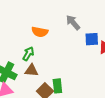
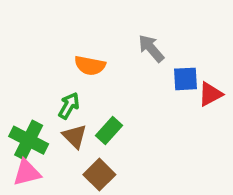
brown triangle: (31, 70) -> (75, 136), turned 40
green rectangle: (57, 86) -> (109, 131), moved, turned 48

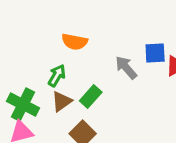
gray arrow: (151, 48) -> (126, 68), moved
brown triangle: (75, 136) -> (62, 101), turned 40

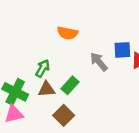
orange semicircle: (75, 42) -> (67, 33), moved
brown triangle: (62, 101) -> (47, 89), turned 30

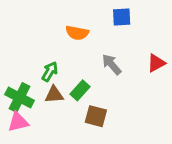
blue square: (122, 50) -> (122, 17), moved
brown square: (64, 115) -> (96, 116), moved, turned -30

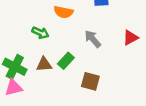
green arrow: (50, 72) -> (40, 33), moved, turned 84
brown square: (96, 116) -> (90, 81), moved

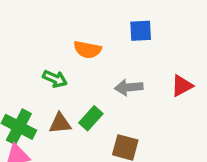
gray arrow: (93, 39) -> (129, 87), turned -54

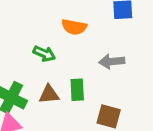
green rectangle: (91, 118) -> (77, 90), turned -45

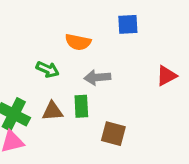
gray arrow: (112, 61) -> (97, 77), moved

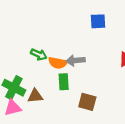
orange semicircle: (78, 42) -> (58, 63), moved
brown triangle: (52, 111) -> (35, 96), moved

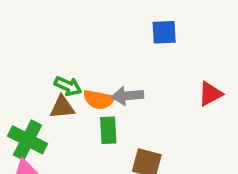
brown triangle: (35, 96) -> (62, 107), moved

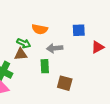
blue square: (164, 32) -> (79, 30), moved
orange semicircle: (99, 100) -> (40, 29), moved

